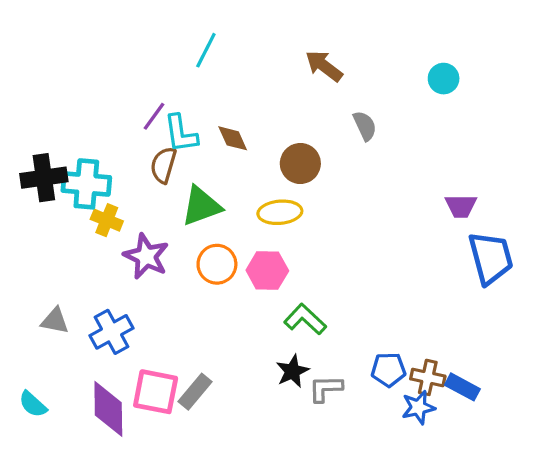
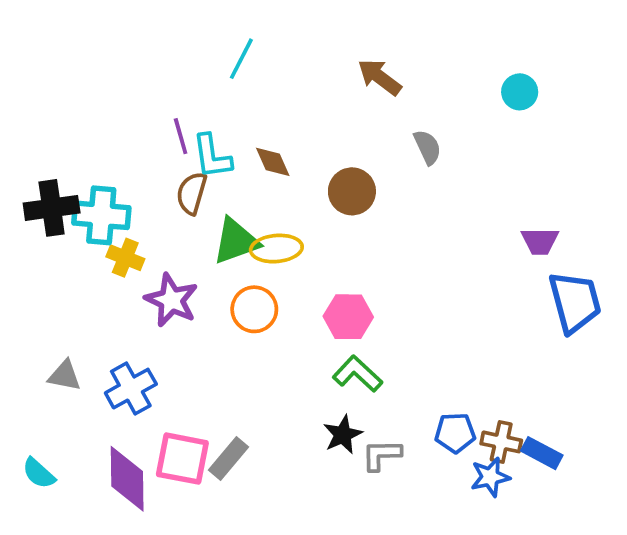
purple line: (154, 116) -> (181, 136), turned -52
yellow ellipse: (280, 212) -> (276, 249), moved
pink hexagon: (267, 270) -> (348, 317), moved

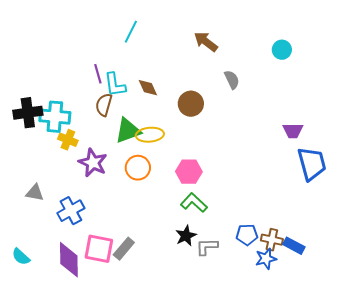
gray triangle: (64, 376) -> (35, 193), moved

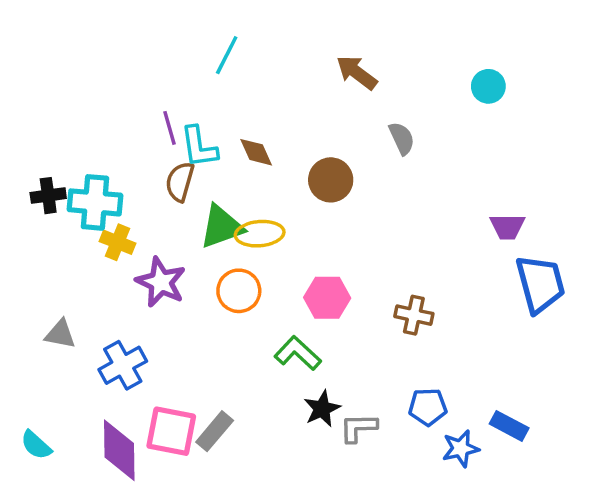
black cross: (28, 113) -> (48, 196), size x0.7
green L-shape: (194, 203) -> (298, 353), moved
brown cross: (272, 240) -> (414, 315), moved

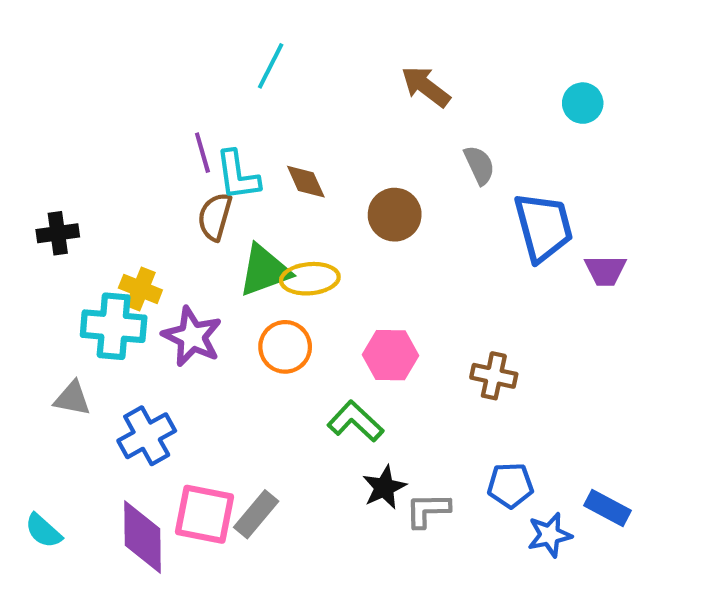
cyan cross: (95, 202) -> (114, 326), moved
blue trapezoid: (540, 284) -> (543, 227), moved

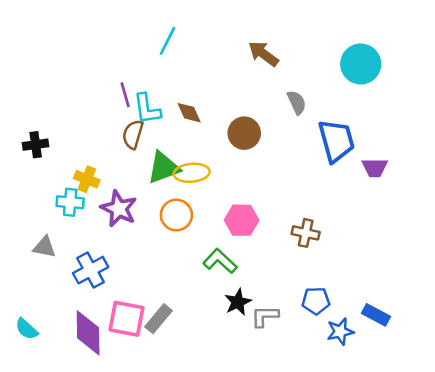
cyan circle: (583, 103) -> (361, 64), size x1.6
cyan cross: (114, 326) -> (70, 202), size x0.7

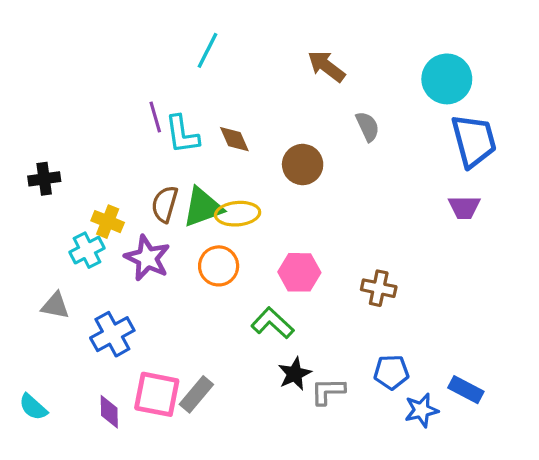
brown semicircle: (133, 134) -> (165, 204), moved
blue trapezoid: (336, 141) -> (474, 141), moved
cyan cross: (70, 202) -> (87, 250), turned -32
purple diamond: (88, 333) -> (109, 412), size x0.6

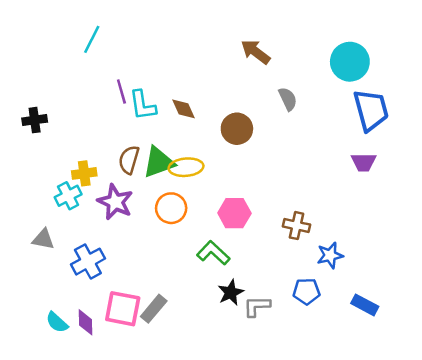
cyan line: (207, 50) -> (92, 39), moved
black cross: (44, 179) -> (35, 120), moved
yellow cross: (108, 222) -> (84, 173), turned -30
cyan semicircle: (33, 407) -> (57, 322), moved
blue star: (421, 410) -> (330, 255), moved

